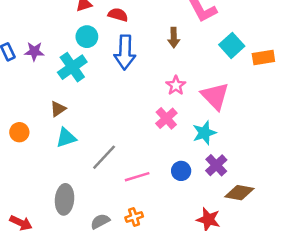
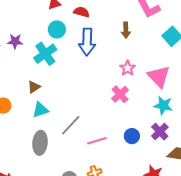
cyan star: (204, 133) -> (163, 105), moved, turned 30
gray ellipse: (65, 199) -> (40, 143), moved

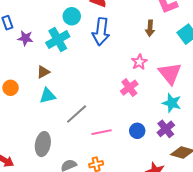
brown arrow: (126, 30) -> (150, 28), moved
purple star: (15, 41) -> (25, 38), moved
gray ellipse: (40, 143) -> (43, 144), moved

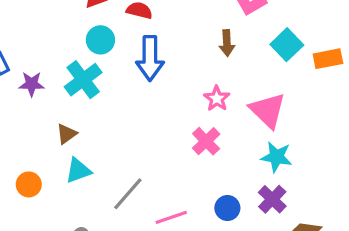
orange circle: (11, 88) -> (29, 184), moved

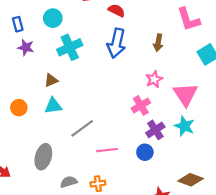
cyan circle: (100, 40) -> (53, 18), moved
brown arrow: (227, 43) -> (158, 43), moved
purple star: (32, 84) -> (26, 47), moved
purple cross: (272, 199) -> (155, 130), moved

